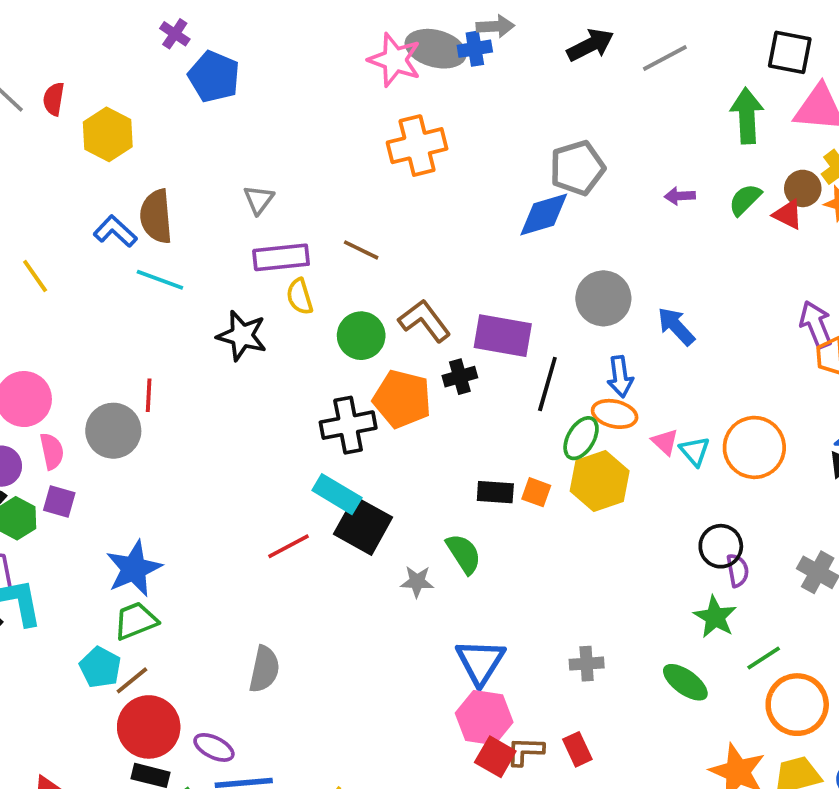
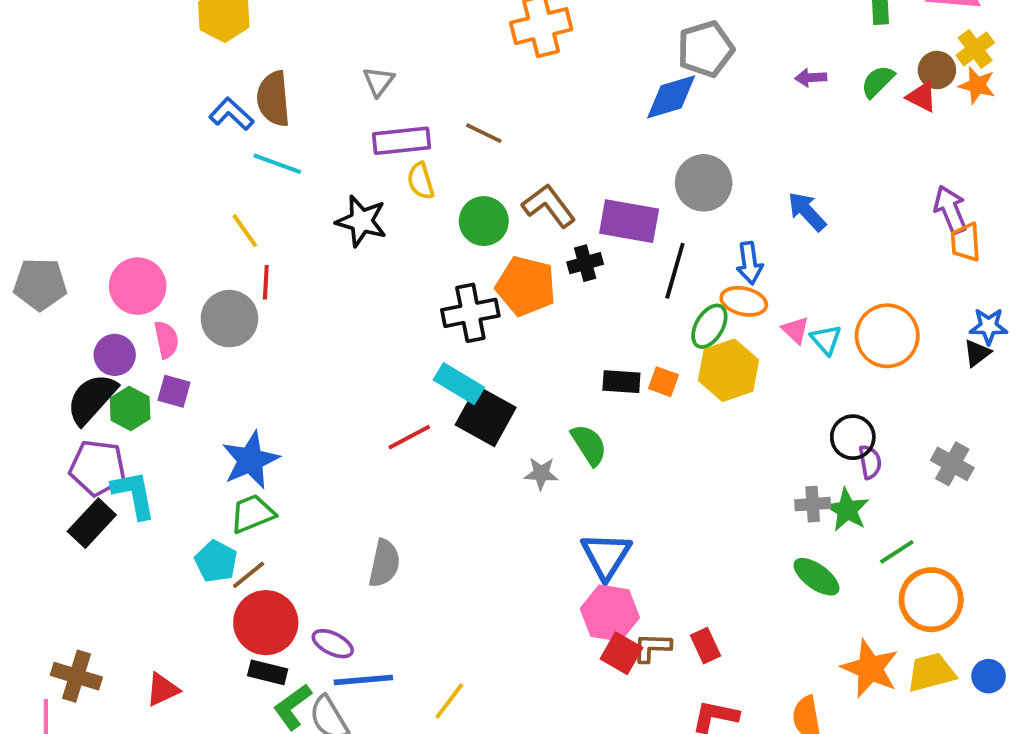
yellow line: (35, 276) -> (245, 231), moved
gray circle: (603, 298) -> (704, 183), moved
gray cross: (587, 664) -> (813, 504), moved

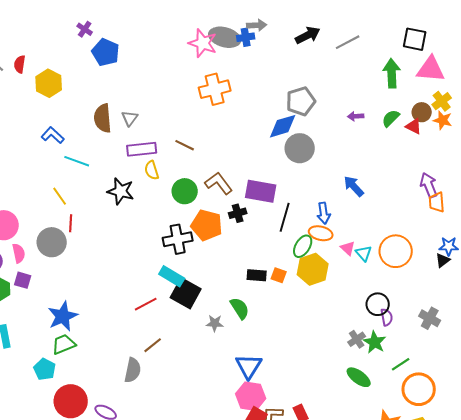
brown semicircle: (273, 99) -> (103, 118), moved
gray circle: (704, 183) -> (300, 148), moved
gray cross: (813, 504) -> (357, 339), turned -30
brown line: (249, 575) -> (153, 345), moved

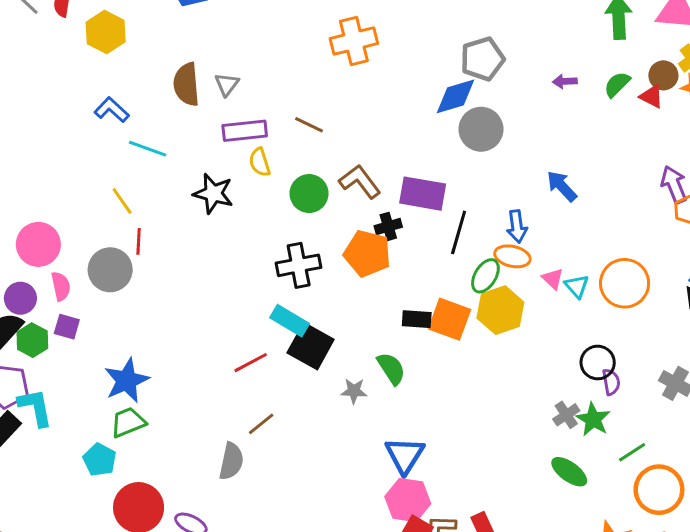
orange pentagon: (207, 225) -> (367, 253), moved
orange square: (279, 275) -> (450, 319), size x1.8

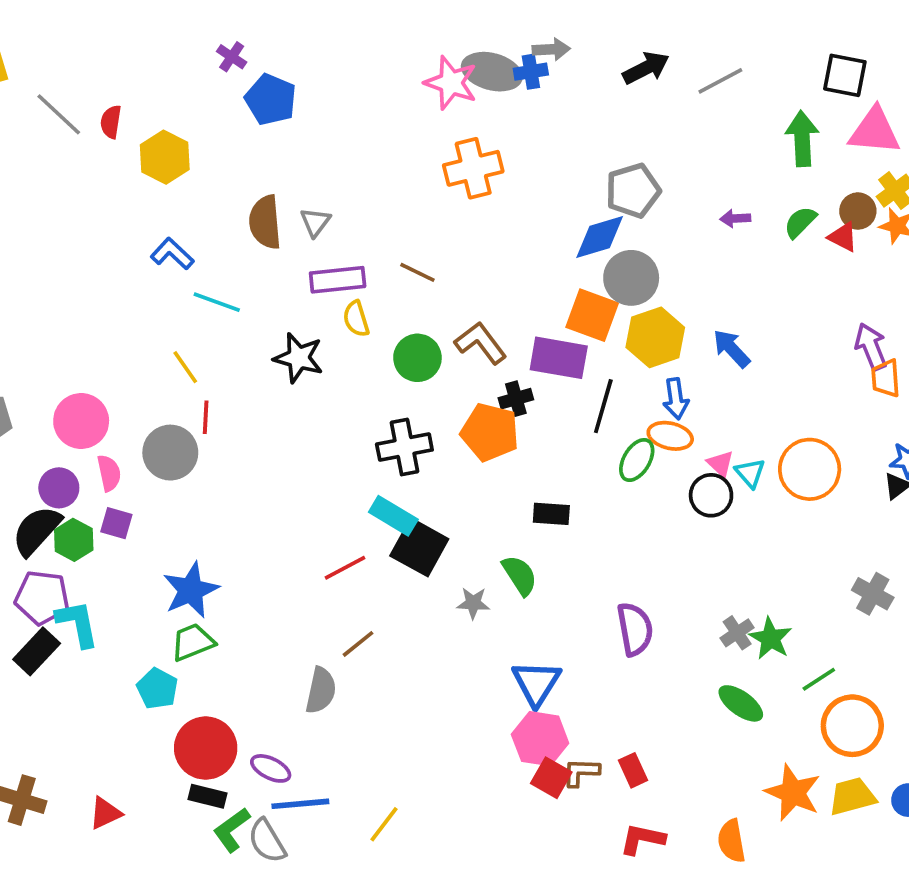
yellow hexagon: (500, 310) -> (655, 337), moved
orange square: (450, 319) -> (592, 315), moved
black circle: (598, 363) -> (711, 495), moved
purple semicircle: (611, 382) -> (635, 629), moved, size x1.6

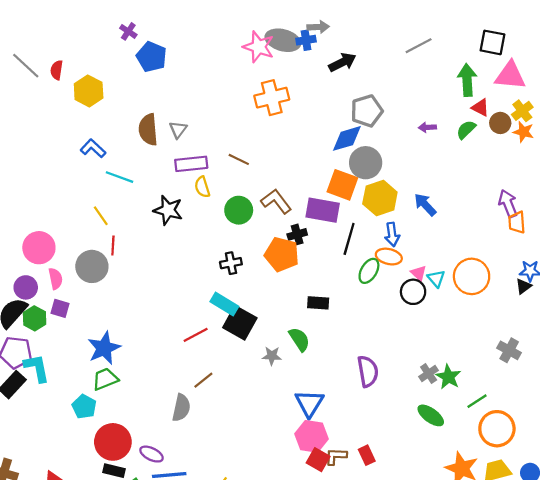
black arrow: (646, 68) -> (342, 62), moved
red triangle: (843, 237) -> (480, 108), moved
black cross: (404, 447) -> (231, 263), size x0.7

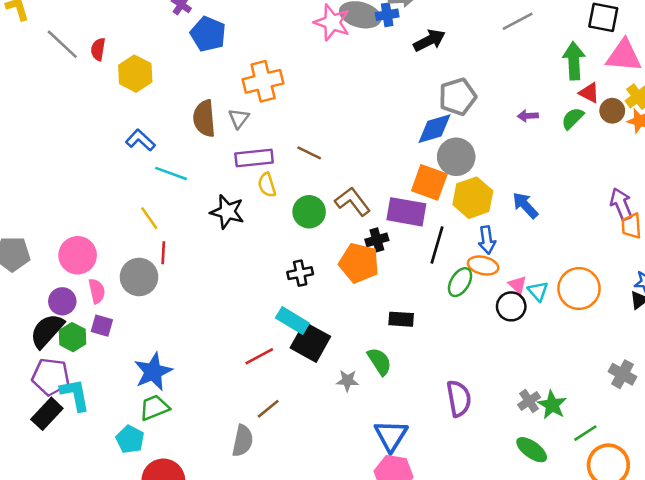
orange cross: (272, 98) -> (263, 81), moved

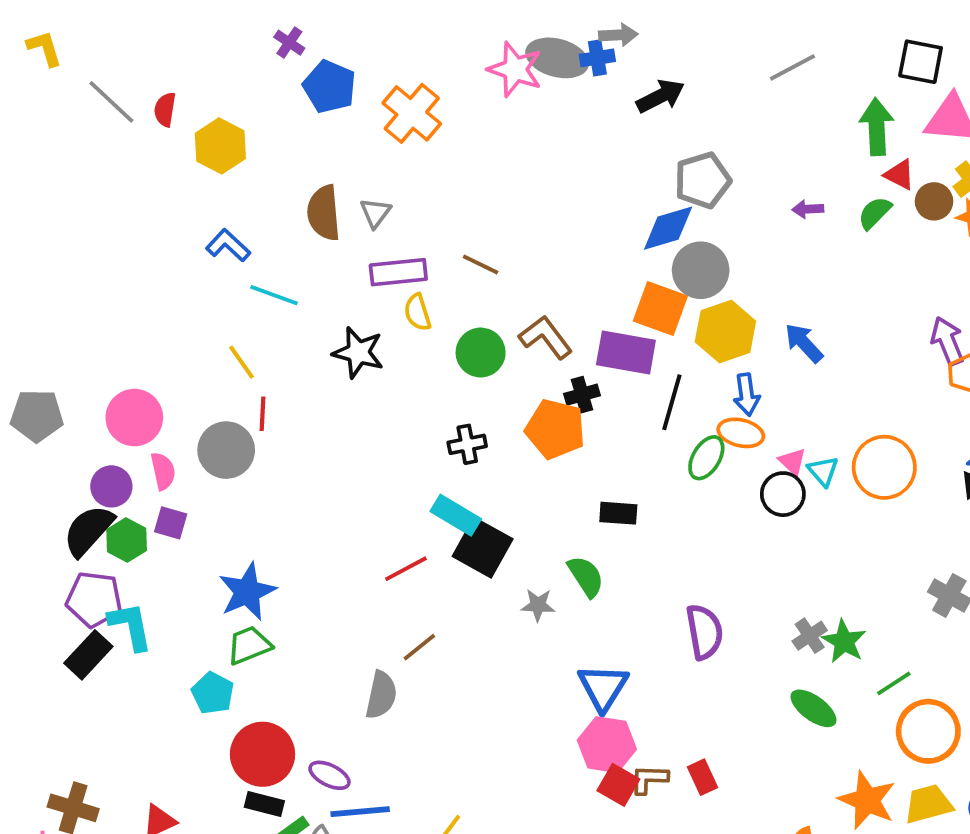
orange cross: (263, 81) -> (412, 113), moved, turned -36

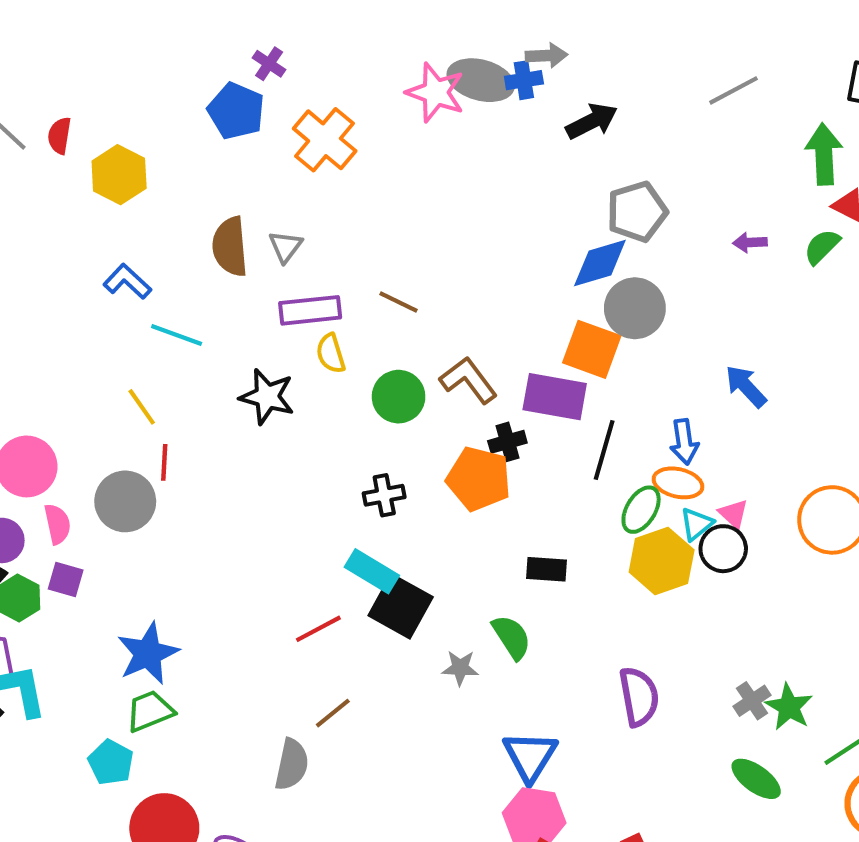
purple cross: (289, 43) -> (269, 64), moved
yellow hexagon: (725, 331) -> (662, 561), moved
cyan triangle: (823, 471) -> (697, 524), moved, turned 32

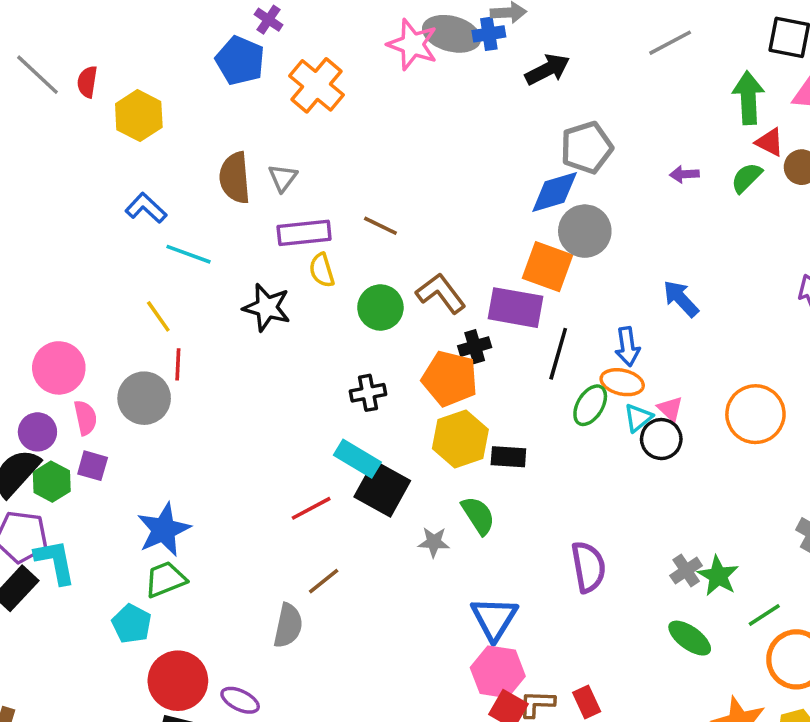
yellow hexagon: (662, 561) -> (460, 439), moved

